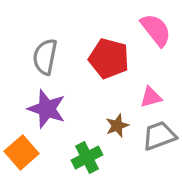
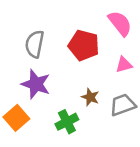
pink triangle: (151, 97) -> (124, 65), moved
brown star: (117, 126) -> (90, 97), turned -30

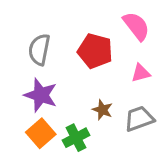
orange square: (16, 118) -> (41, 133), moved

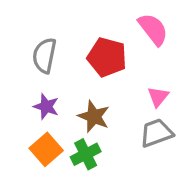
pink triangle: (141, 73) -> (158, 97), moved, turned -36
purple star: (41, 95) -> (46, 107), size x0.7
brown star: (102, 110) -> (94, 116), moved, size x1.4

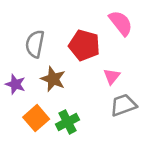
pink triangle: (158, 97) -> (112, 76), moved
purple star: (46, 107) -> (15, 84), moved
brown star: (94, 116) -> (53, 79), moved

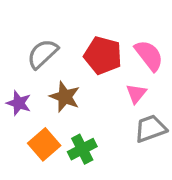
pink semicircle: (121, 23) -> (149, 55), moved
gray semicircle: (35, 44) -> (43, 54), turned 36

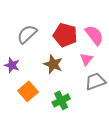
brown star: (65, 97) -> (53, 64), moved
green cross: (82, 149) -> (61, 100), moved

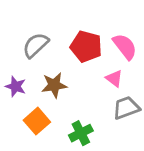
pink triangle: (86, 59) -> (114, 78), turned -32
brown star: (53, 64) -> (54, 85), moved, turned -30

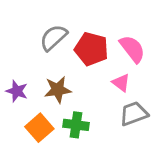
gray semicircle: (36, 45) -> (53, 38), moved
green cross: (81, 133) -> (76, 125), moved, turned 35

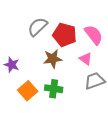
brown star: (58, 90) -> (53, 59), moved

